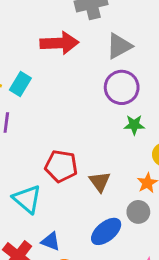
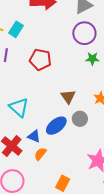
red pentagon: (61, 166) -> (40, 60), moved
gray circle: (138, 212) -> (80, 119), moved
blue ellipse: (106, 231) -> (56, 126), moved

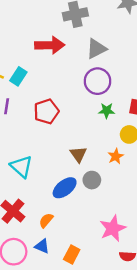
red pentagon: (40, 60) -> (46, 111), turned -30
blue triangle: (34, 136) -> (42, 246), moved

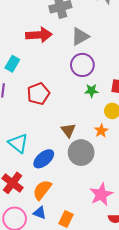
gray circle: (92, 180) -> (81, 153), size x1.6
blue ellipse: (65, 188) -> (44, 159), moved
orange semicircle: (46, 220) -> (42, 190), size x1.5

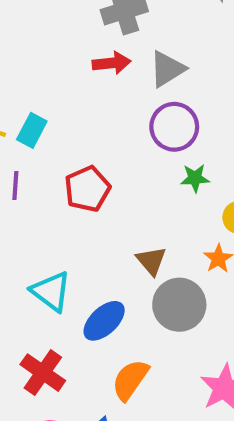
red arrow: (39, 35) -> (112, 63), moved, size x0.7
orange semicircle: (42, 190) -> (130, 380), moved

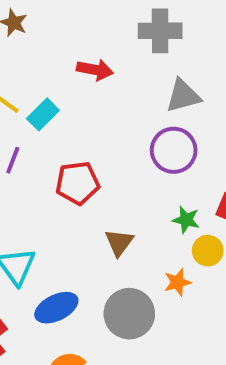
red arrow: (112, 63) -> (95, 70), moved
green star: (195, 178) -> (186, 220), moved
brown triangle: (151, 261) -> (119, 242), moved

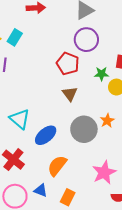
red pentagon: (77, 183) -> (68, 64), moved, turned -30
orange star: (177, 282) -> (107, 121), moved

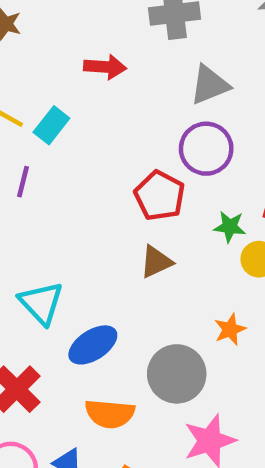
brown triangle: (70, 94) -> (156, 262), turned 35
gray circle: (84, 129) -> (177, 374), moved
orange semicircle: (57, 166) -> (110, 414), turned -130

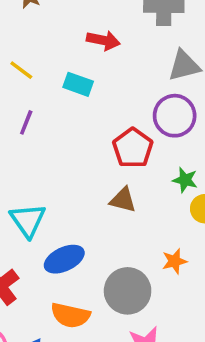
cyan rectangle: (51, 125) -> (78, 84), moved, turned 64
brown triangle: (156, 262) -> (123, 200), turned 32

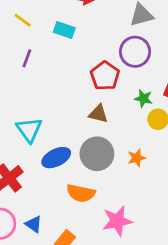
gray circle: (128, 291) -> (97, 154), moved
orange semicircle: (70, 315) -> (81, 193), moved

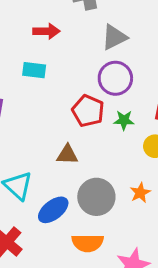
green star: (143, 98) -> (124, 120), moved
brown triangle: (98, 114) -> (67, 155), moved

